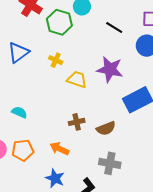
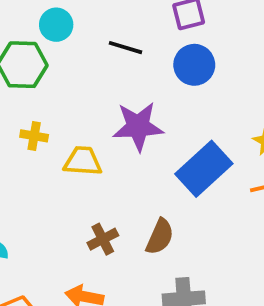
brown semicircle: (106, 128) -> (160, 237), turned -30

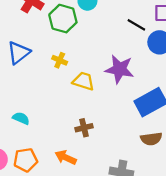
black line: (126, 48) -> (136, 25), moved
brown semicircle: (160, 237) -> (151, 139), moved, turned 45

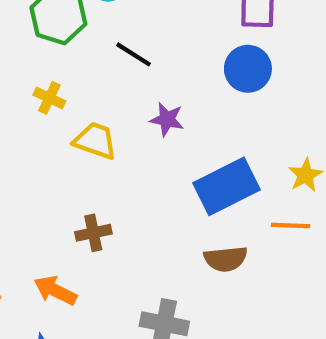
black line: (136, 25) -> (134, 54), moved
purple star: (119, 69) -> (167, 119), size x0.6

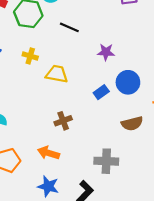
blue circle: (248, 69) -> (128, 82), moved
purple star: (167, 119) -> (106, 52), moved
blue rectangle: (226, 186) -> (101, 92), moved, size x0.5

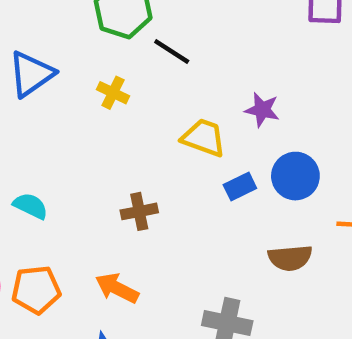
black line: (69, 27) -> (172, 51), moved
yellow trapezoid: (57, 74) -> (204, 138), moved
brown cross: (63, 121) -> (139, 211), moved

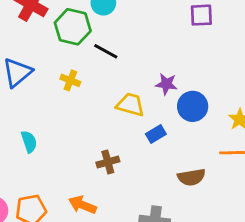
blue circle: (295, 176) -> (193, 106), moved
cyan semicircle: (31, 206) -> (29, 142), moved, turned 50
brown cross: (139, 211) -> (108, 162), moved

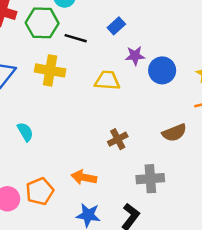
yellow cross: (70, 80) -> (50, 70), size x1.6
blue rectangle: (156, 134) -> (116, 26), moved
brown cross: (108, 162) -> (118, 139), moved

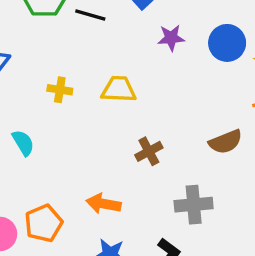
yellow cross: (50, 70) -> (60, 90), moved, size x0.6
blue circle: (162, 70) -> (227, 43), moved
yellow trapezoid: (107, 80) -> (119, 89), moved

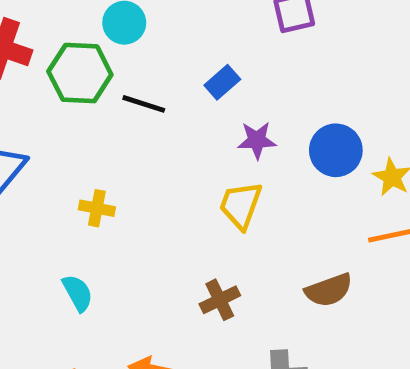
yellow trapezoid: (119, 89) -> (241, 205), moved, turned -75
cyan semicircle: (23, 143) -> (78, 293), moved

